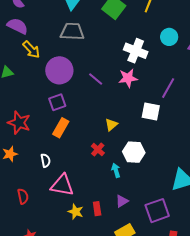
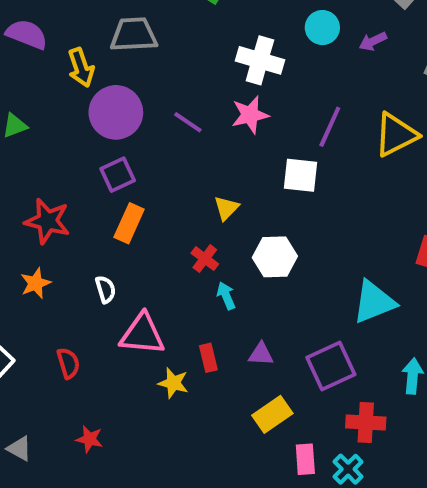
yellow arrow: (31, 50) -> (81, 68), moved, turned 30
cyan arrow: (116, 170) -> (226, 296), moved
purple triangle: (122, 201) -> (261, 354), turned 40
red rectangle: (97, 209) -> (208, 358), moved

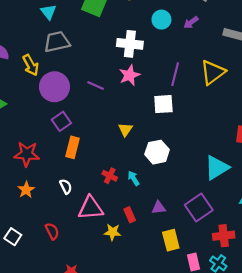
red cross: (205, 259) -> (110, 176), moved
yellow rectangle: (272, 414) -> (171, 240), turned -60

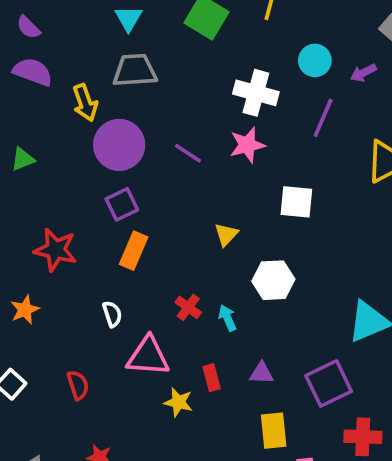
purple line: (175, 74) -> (323, 118), moved
orange star: (26, 190) -> (25, 310), moved

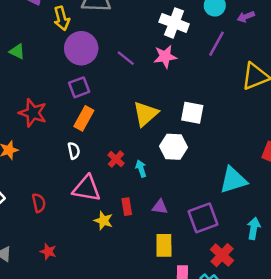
green triangle: (23, 159) -> (17, 51), turned 42
white square: (296, 202) -> (192, 113), moved
yellow triangle: (226, 234) -> (146, 114), size x1.6
white semicircle: (112, 314) -> (74, 151), moved
red cross: (363, 437) -> (222, 255), turned 35

